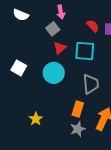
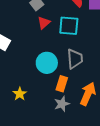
cyan circle: (54, 73) -> (47, 63), moved

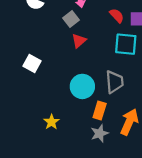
cyan square: (69, 26) -> (126, 44), moved

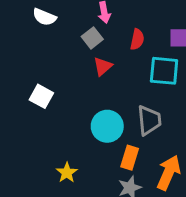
red semicircle: (117, 16) -> (137, 39), moved, turned 56

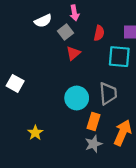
white semicircle: (44, 17) -> (43, 21), moved, turned -48
white square: (41, 96) -> (15, 83), moved
yellow star: (67, 173) -> (35, 133), moved

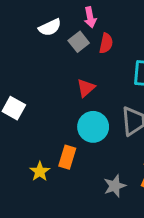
red semicircle: (99, 33) -> (106, 43), moved
red triangle: (73, 53) -> (86, 88), moved
orange rectangle: (93, 122) -> (67, 157), moved

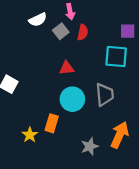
red triangle: (86, 88) -> (67, 68), turned 35

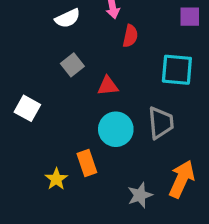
gray square: (61, 31) -> (72, 65), moved
purple square: (128, 31) -> (190, 17), moved
orange rectangle: (52, 123) -> (87, 163), turned -36

